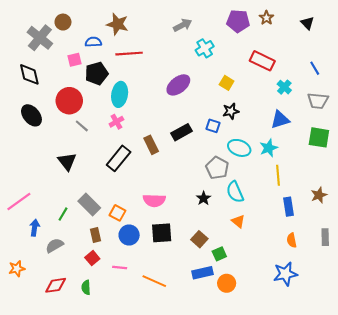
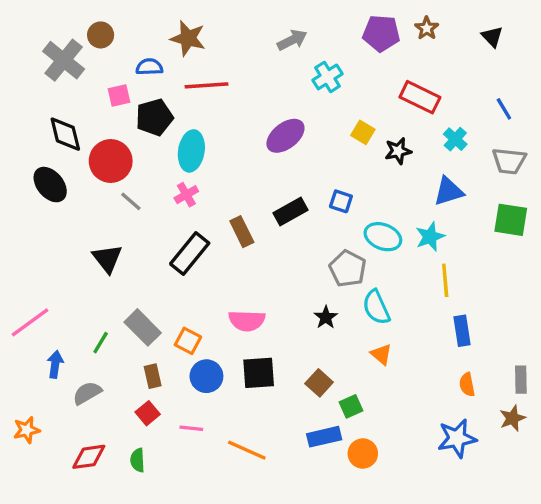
black diamond: (29, 74) -> (65, 134), moved
black star: (231, 111) -> (398, 151), moved
brown star: (319, 195) -> (512, 418), moved

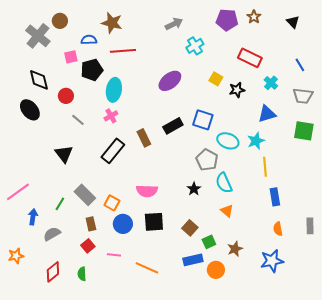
red circle: (111, 161) -> (66, 96), size x0.6
blue square: (341, 201) -> (203, 120), size x1.5
brown star: (512, 418) -> (235, 249), moved
red diamond: (89, 457) -> (53, 272), turned -30

